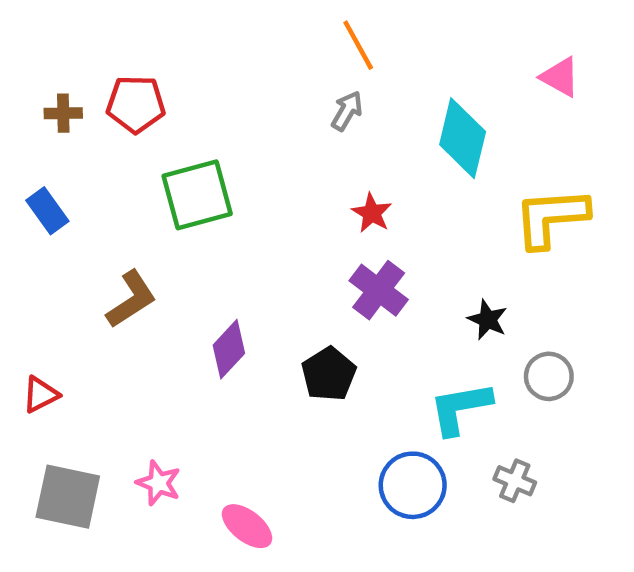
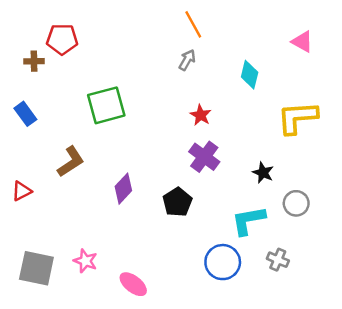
red pentagon: (136, 104) -> (62, 39), moved
cyan diamond: (463, 138) -> (250, 75), size x0.7
red triangle: (41, 395) -> (22, 191), moved

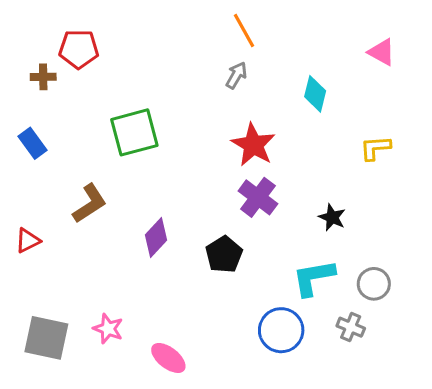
red star: (201, 115) -> (253, 145), size x1.6
yellow L-shape: (297, 118) -> (375, 148), size x0.6
gray circle: (296, 203) -> (374, 284), moved

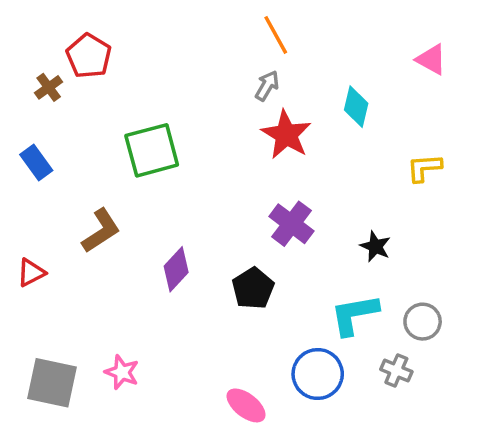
red pentagon: (79, 49) -> (89, 56), turned 30
brown cross: (43, 77) -> (49, 87), turned -35
red star: (253, 145) -> (286, 135), moved
pink ellipse: (168, 358) -> (246, 405), moved

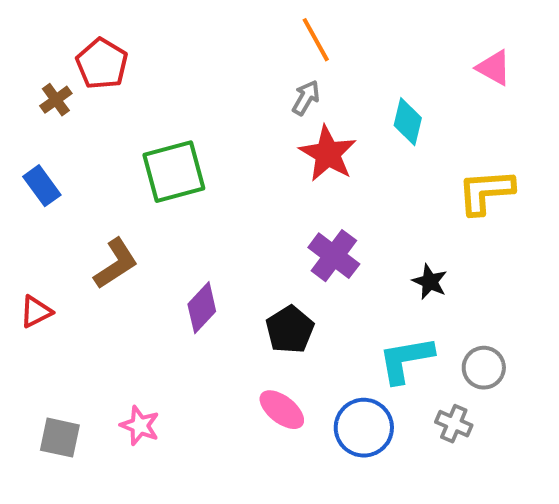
yellow L-shape: (424, 168) -> (486, 192), size x1.4
gray square: (52, 383) -> (60, 438), size x0.7
pink ellipse: (246, 405) -> (282, 410), moved

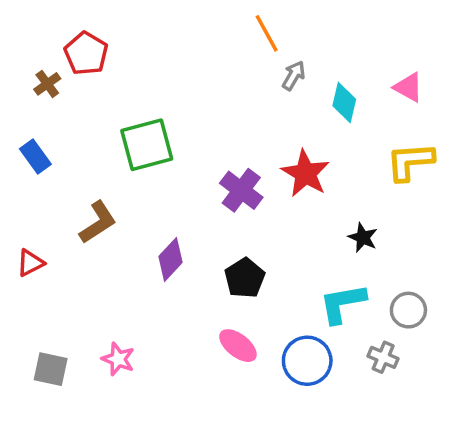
pink triangle: (494, 68) -> (408, 87), moved
gray arrow: (306, 98) -> (294, 76), moved
red star: (328, 154) -> (305, 173), moved
purple cross: (334, 256) -> (241, 190), moved

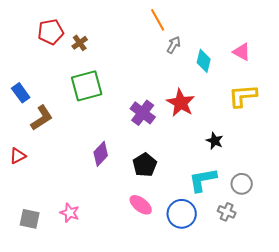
red pentagon: (86, 54) -> (51, 32), turned 30
brown cross: (47, 84) -> (80, 43), moved
brown L-shape: (98, 222) -> (42, 118), moved

